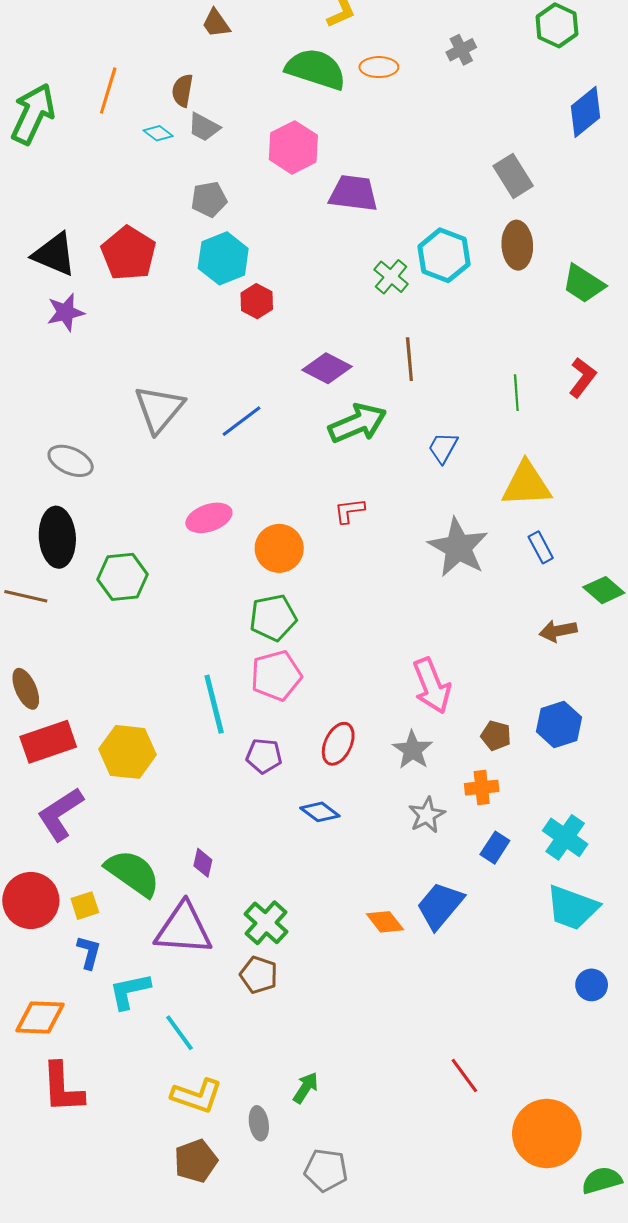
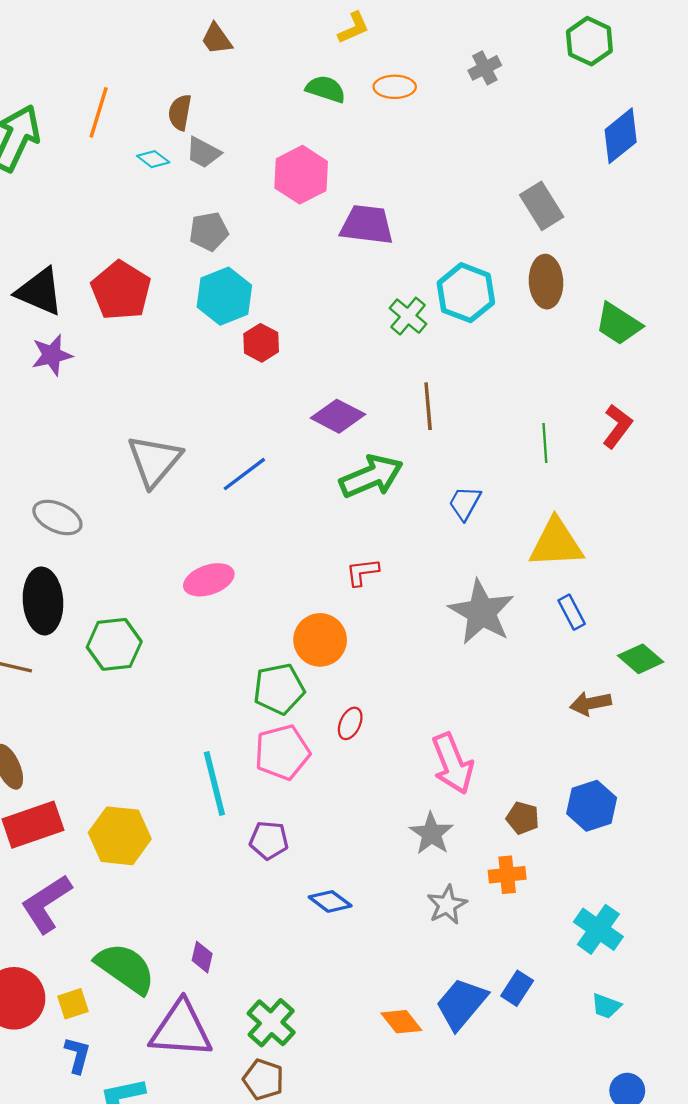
green semicircle: (316, 69) -> (326, 89), size x0.6
orange circle: (279, 548) -> (320, 640), moved
red ellipse: (338, 744) -> (350, 723), moved, size x0.7
blue rectangle: (495, 848) -> (517, 988), moved
cyan trapezoid: (572, 908) -> (606, 1006), size x0.5

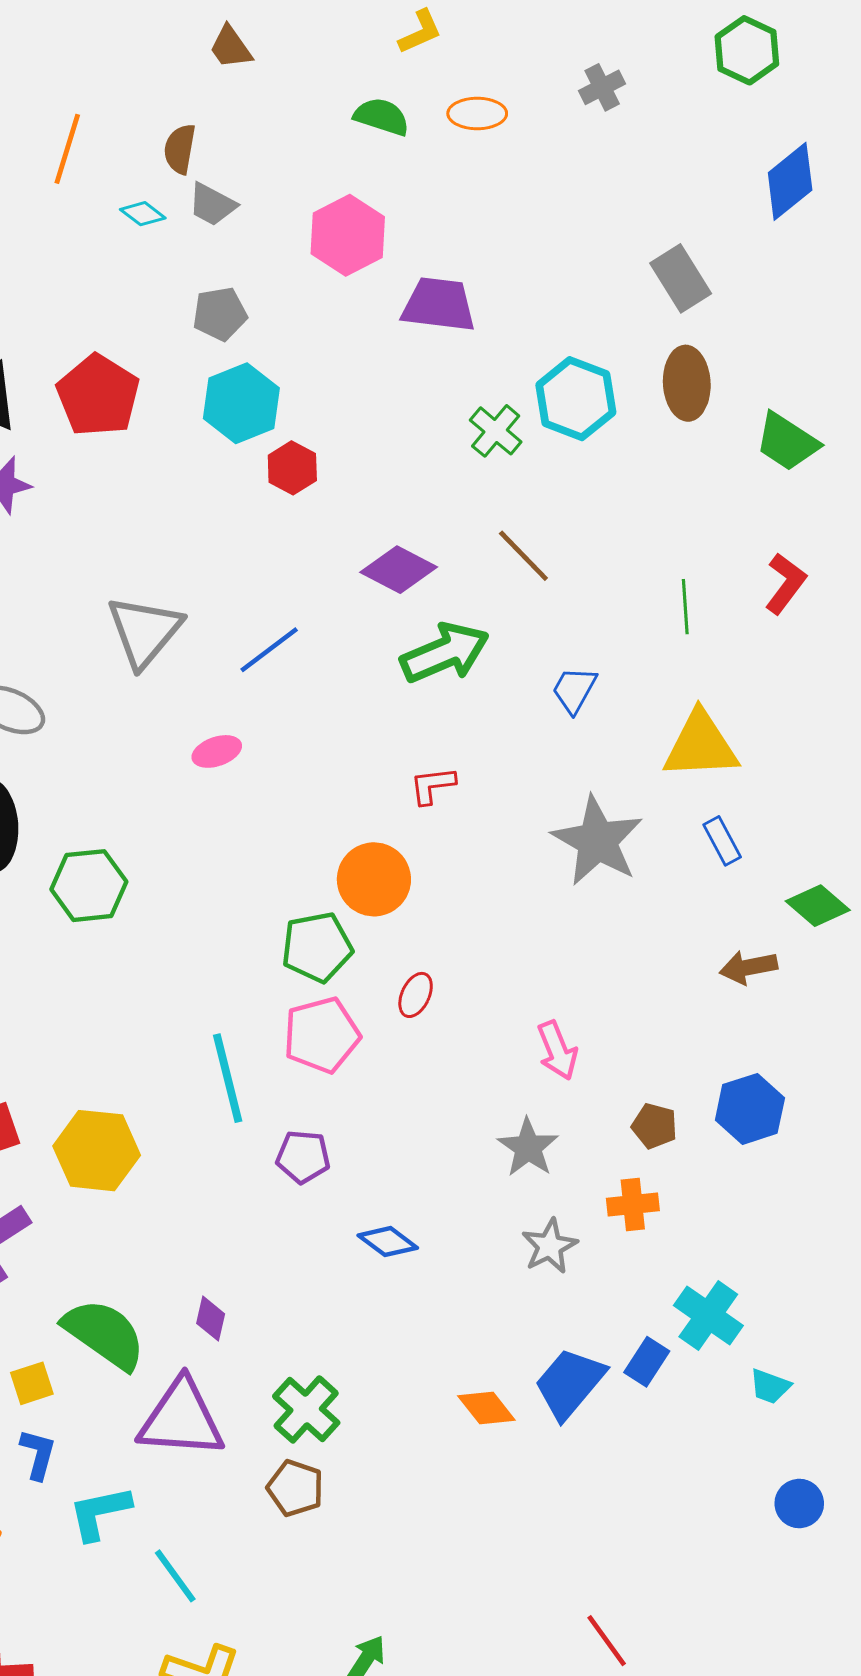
brown line: (428, 406) -> (523, 556), turned -39
pink ellipse: (209, 580) -> (217, 751), moved, size x0.7
pink arrow: (453, 763) -> (557, 1050), size x0.7
cyan cross: (598, 929) -> (708, 1315), moved

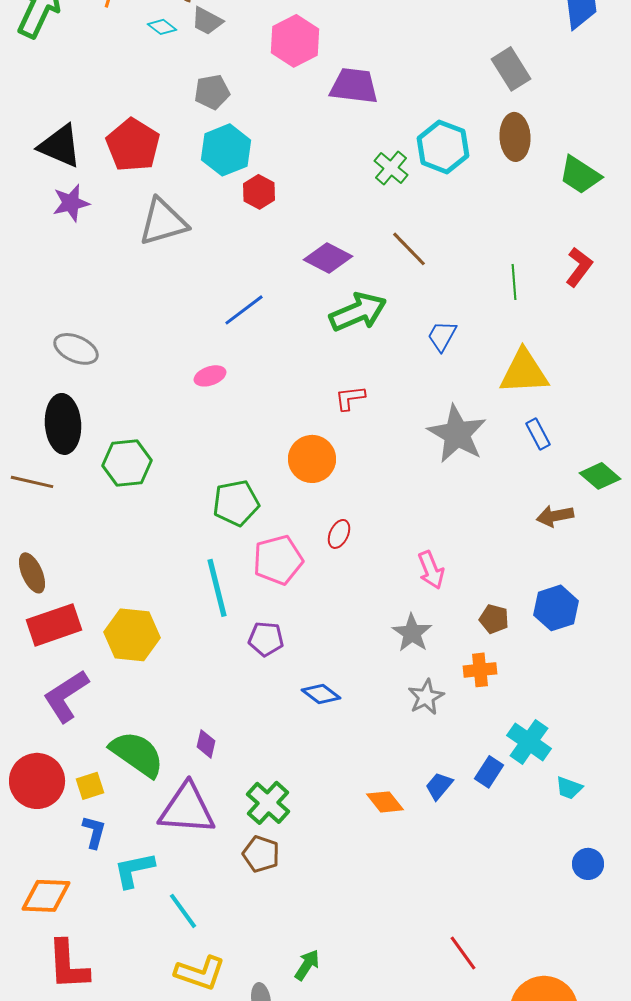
gray triangle: (144, 631) -> (163, 222), moved, turned 34
green pentagon: (317, 947) -> (236, 503), moved
blue trapezoid: (570, 1383) -> (439, 786), size x0.6

